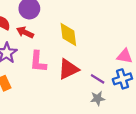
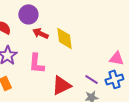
red arrow: (25, 32) -> (40, 33), moved
red triangle: (68, 69) -> (61, 85), moved

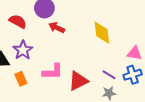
yellow diamond: (64, 38) -> (102, 33), moved
pink L-shape: (36, 63) -> (53, 72), moved, turned -95

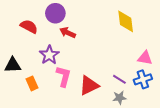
yellow diamond: (102, 33) -> (126, 21), moved
purple star: (23, 50) -> (49, 55), moved
pink L-shape: (53, 72) -> (64, 76), turned -75

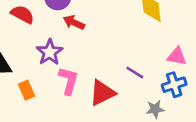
purple line: (119, 79) -> (135, 73), moved
gray star: (119, 98) -> (155, 109), moved

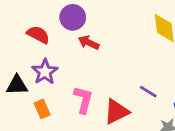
purple star: (50, 52) -> (45, 72), moved

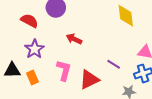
red arrow: (89, 43) -> (74, 39), moved
black triangle: (17, 85) -> (12, 70), moved

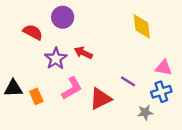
purple star: (34, 49) -> (56, 59), moved
pink L-shape: (64, 70) -> (72, 88), turned 45

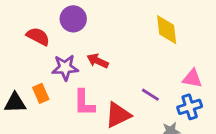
purple star: (56, 59) -> (65, 68), turned 30
pink L-shape: (72, 88) -> (84, 103), turned 120
orange rectangle: (36, 96) -> (41, 93), moved

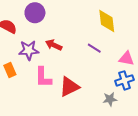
purple line: (150, 95) -> (94, 48), moved

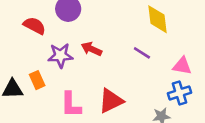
pink L-shape: (43, 77) -> (71, 105), moved

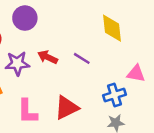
purple line: (142, 53) -> (82, 58), moved
blue cross: (180, 93) -> (114, 95), moved

